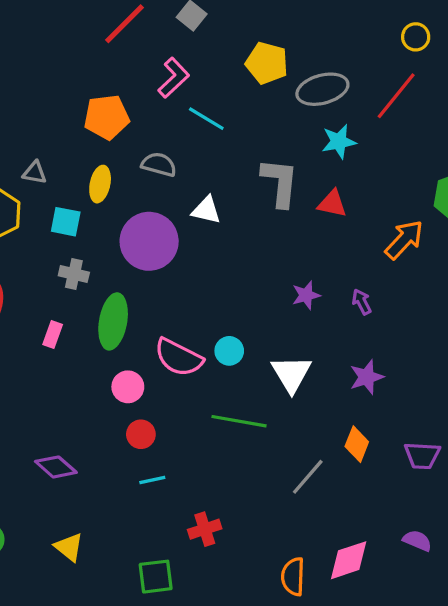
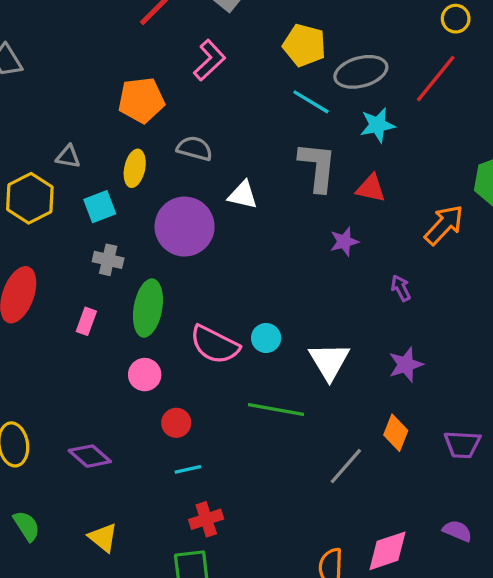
cyan line: (206, 119) -> (311, 102), moved
cyan square: (66, 222) -> (100, 207), turned -32
purple star: (306, 295) -> (344, 242), moved
pink circle: (128, 387) -> (145, 375), moved
red cross: (205, 529) -> (206, 519), moved

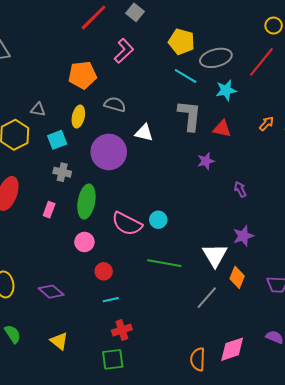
orange arrow: (444, 225) -> (266, 124), moved, size x0.6
white triangle: (329, 361) -> (215, 255), moved

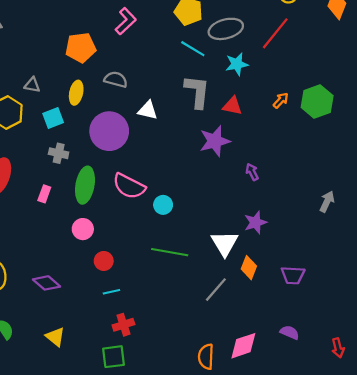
purple star: (206, 161) -> (215, 141), size x1.6
pink semicircle: (127, 224) -> (129, 186), moved

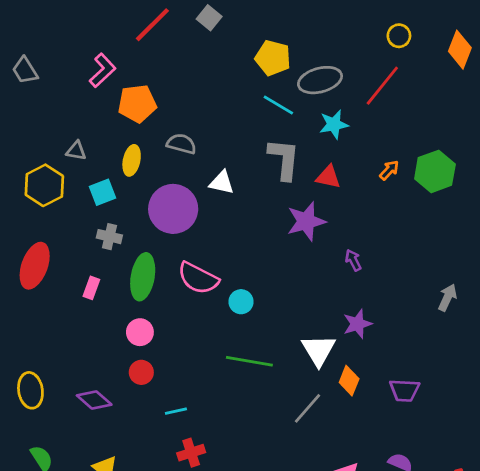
pink L-shape: (126, 21) -> (103, 70), moved
red circle: (104, 261) -> (141, 372), moved

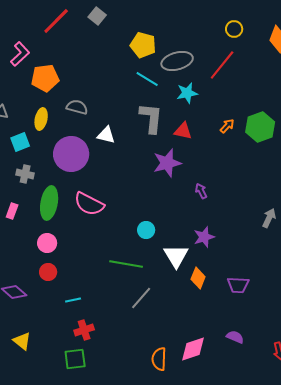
cyan circle: (241, 302) -> (146, 230), moved
gray line: (308, 408) -> (141, 298), moved

